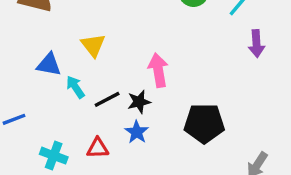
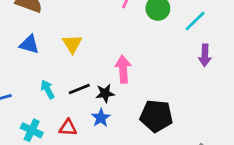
blue triangle: (49, 65) -> (29, 44), moved
cyan arrow: (75, 87) -> (48, 89), moved

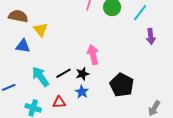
yellow triangle: (72, 44) -> (41, 30), moved
cyan arrow: (48, 89) -> (41, 77), size x1.5
black pentagon: (156, 116) -> (122, 85), turned 30

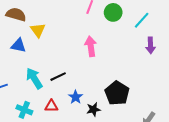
pink arrow: (93, 55) -> (91, 46), moved
black star: (82, 74) -> (93, 109), moved

